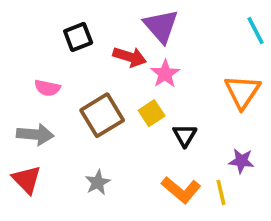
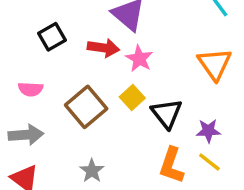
black triangle: (185, 135) -> (167, 114), size x1.4
purple star: (241, 161) -> (208, 131), moved
orange L-shape: (181, 190) -> (171, 165), turned 78
yellow line: (221, 192) -> (209, 162), turned -30

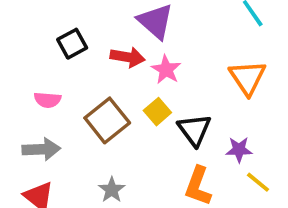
yellow line: (209, 162) -> (258, 182), moved

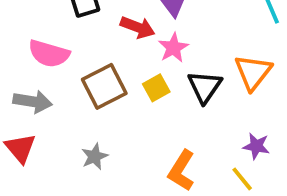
pink semicircle: (48, 100) -> (49, 54), size x1.5
black triangle: (194, 130) -> (205, 87), moved
purple star: (239, 150) -> (256, 146), moved

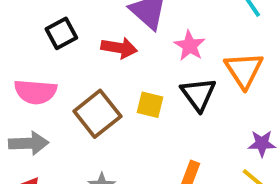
pink star: (173, 48) -> (190, 46), moved
yellow square: (156, 88) -> (150, 105), turned -36

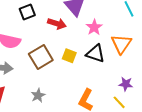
black triangle: (198, 94) -> (95, 54), turned -42

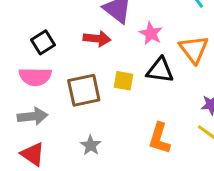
black square: (27, 12) -> (43, 42), moved
brown square: (41, 57) -> (84, 90), turned 30

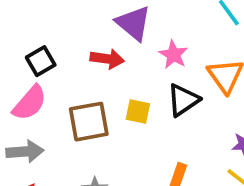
black triangle: (160, 70) -> (183, 100), turned -44
pink semicircle: (35, 77) -> (30, 103), turned -52

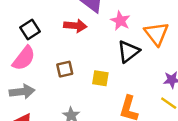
yellow square: (138, 112) -> (100, 78), moved
brown square: (89, 122) -> (65, 69), size x0.6

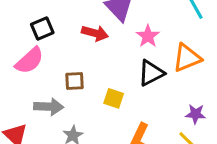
orange triangle: (157, 34) -> (187, 58), turned 36
gray arrow: (22, 92) -> (49, 107), moved

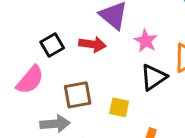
black square: (42, 29) -> (52, 45), moved
brown square: (74, 81) -> (78, 95), size x1.4

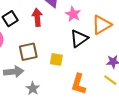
red arrow: (92, 44) -> (37, 17), turned -102

